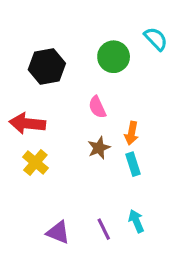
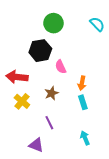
green circle: (114, 57) -> (53, 23), moved
black hexagon: (47, 66) -> (40, 51), moved
brown star: (99, 148) -> (51, 93), moved
purple line: (104, 229) -> (49, 123), moved

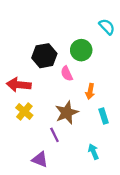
green circle: (53, 23) -> (81, 50), moved
brown star: (51, 93) -> (67, 113), moved, size x1.5
cyan rectangle: (83, 102) -> (104, 116), moved

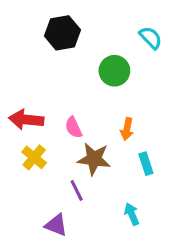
black hexagon: (44, 56) -> (62, 33), moved
pink semicircle: (67, 74) -> (73, 127), moved
brown star: (67, 113) -> (94, 159), turned 30

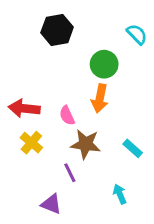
orange arrow: (127, 129) -> (100, 98), moved, size x1.4
cyan rectangle: (146, 164) -> (133, 148), turned -30

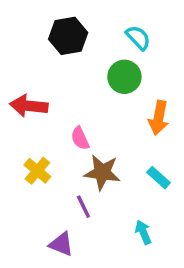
cyan semicircle: (137, 34) -> (138, 38), moved
orange arrow: (100, 98) -> (159, 118), moved
red arrow: (24, 108) -> (29, 106), moved

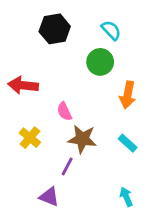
purple line: (83, 207) -> (67, 166), turned 54
cyan arrow: (143, 232) -> (126, 197), moved

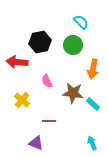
black hexagon: (55, 29) -> (40, 42), moved
brown star: (82, 139) -> (73, 93), moved
purple line: (67, 166) -> (49, 121), turned 64

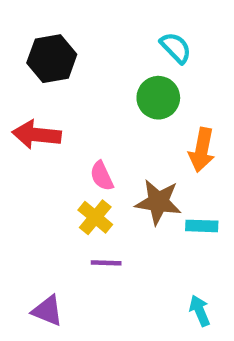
black hexagon: (40, 42) -> (52, 59), moved
yellow cross: (22, 100) -> (95, 217), moved
cyan rectangle: (93, 104) -> (202, 226), turned -40
purple triangle: (36, 143) -> (47, 311), moved

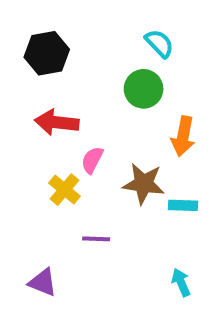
red arrow: (37, 135) -> (57, 122), moved
pink semicircle: (102, 176) -> (92, 160), turned 52
yellow cross: (95, 217) -> (65, 190), moved

